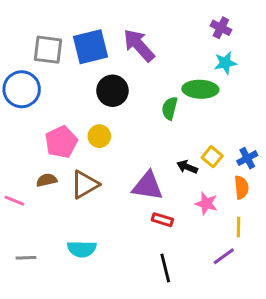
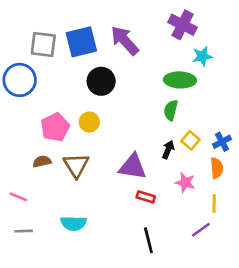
purple cross: (221, 28) -> (183, 25), moved, size x1.5
green semicircle: (170, 108) -> (171, 110), moved
black arrow: (187, 167) -> (168, 150), turned 90
brown triangle: (85, 184) -> (76, 165), turned -32
pink line: (14, 201) -> (18, 197), moved

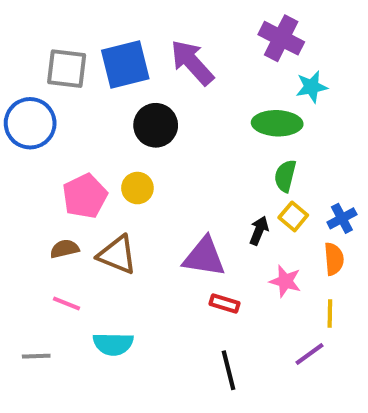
green semicircle: (171, 110) -> (285, 176), moved
brown triangle: (76, 165) -> (117, 255), turned -36
pink line: (18, 197) -> (67, 303), moved

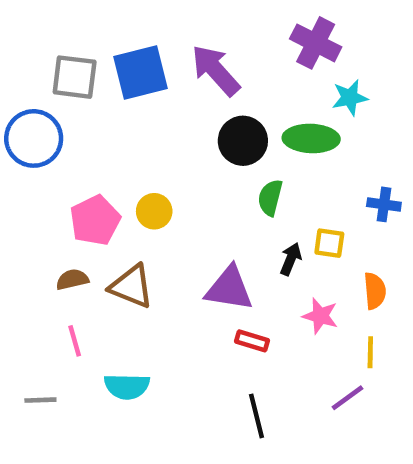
black circle: (156, 125) -> (243, 141), moved
green semicircle: (285, 176) -> (270, 198), moved
yellow square: (293, 216) -> (329, 243), turned -32
blue cross: (342, 218) -> (384, 204), moved, turned 36
pink line: (67, 303) -> (75, 341), turned 52

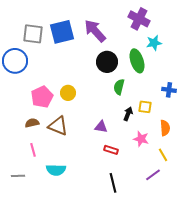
green ellipse: (311, 138) -> (137, 61), turned 70
purple triangle: (229, 289) -> (101, 127), size x0.6
yellow line: (370, 352) -> (163, 155), turned -32

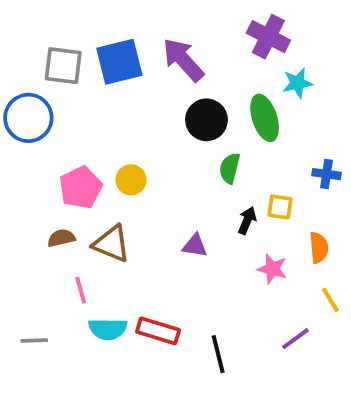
pink line: (33, 150) -> (81, 290), moved
red rectangle: (111, 150) -> (158, 331), moved, size x1.5
yellow line: (163, 155) -> (330, 300), moved

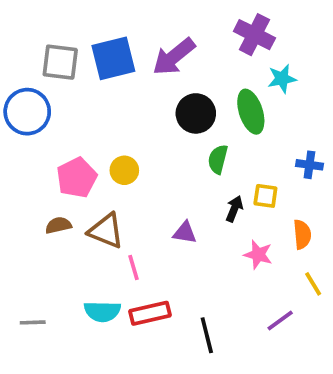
purple arrow: (183, 60) -> (174, 57), turned -87
pink line: (81, 290) -> (134, 267), moved
red rectangle: (158, 331) -> (150, 313), turned -30

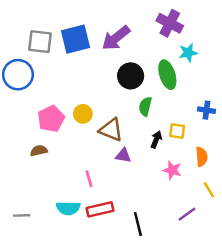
brown triangle: (106, 231) -> (111, 130), moved

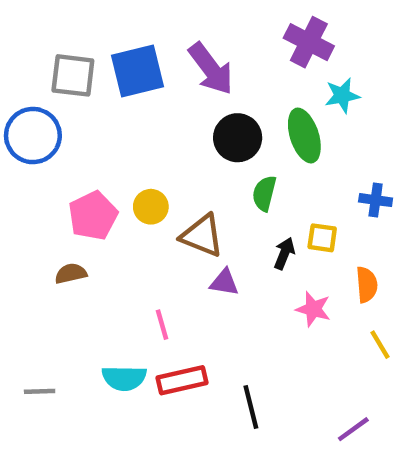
purple arrow: (116, 38) -> (211, 69), turned -88
purple line: (187, 214) -> (353, 429), moved

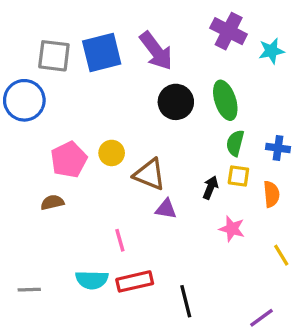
cyan star: (342, 95) -> (271, 51), moved
green semicircle: (264, 193) -> (235, 143), moved
orange semicircle: (367, 285) -> (271, 194), moved

